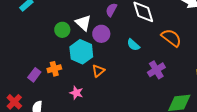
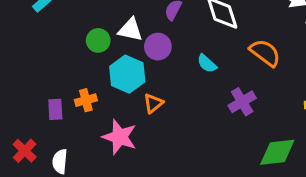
white triangle: (83, 23) -> (130, 30), turned -30
purple rectangle: (34, 75) -> (55, 109), turned -40
pink star: (76, 93) -> (120, 137), size x1.6

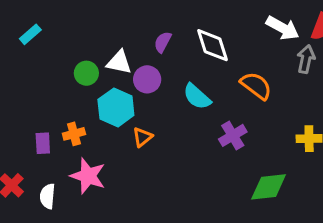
cyan semicircle: (207, 63) -> (197, 97), size x1.4
pink star: (120, 137) -> (88, 176), moved

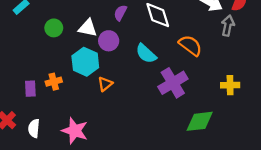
green circle: (86, 73) -> (54, 28), moved
purple cross: (233, 135) -> (173, 83), size x1.4
pink star: (88, 176) -> (75, 131), moved

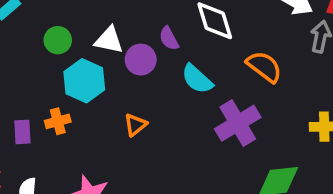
purple semicircle: (120, 13) -> (169, 38), moved, turned -56
cyan hexagon: (85, 62) -> (84, 81), moved

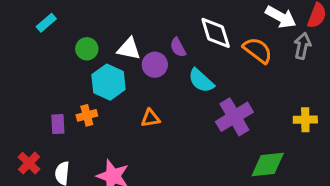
orange semicircle: (264, 67) -> (258, 50), moved
orange triangle: (135, 125) -> (150, 118), turned 30

